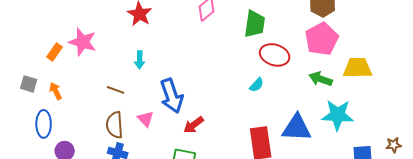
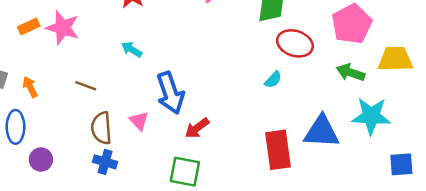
orange rectangle: (55, 52) -> (29, 26), moved, turned 30
cyan arrow: (140, 60) -> (132, 49), turned 120
brown line: (116, 90) -> (86, 86), moved

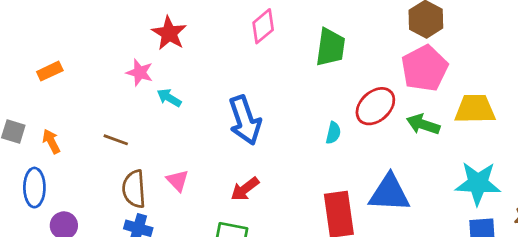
pink star: (63, 28) -> (140, 73), moved, size x0.7
red ellipse: (295, 43) -> (375, 106), moved, turned -60
cyan semicircle: (273, 80) -> (333, 133), turned -30
blue arrow: (170, 93) -> (245, 120), moved
cyan star: (371, 116) -> (478, 183), moved

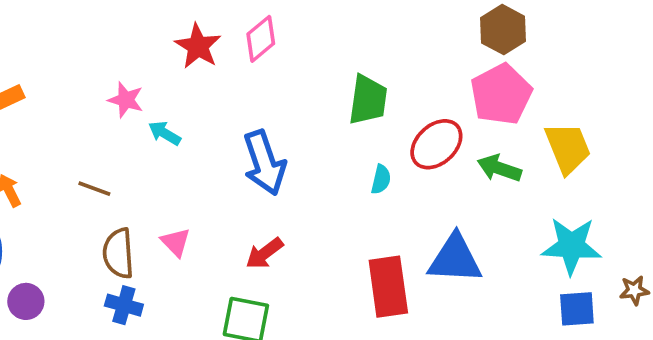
pink diamond: (263, 26) -> (261, 39), moved
red star: (169, 33) -> (198, 46), moved
green trapezoid: (330, 47) -> (368, 100), moved
yellow trapezoid: (475, 109) -> (568, 148), turned 69

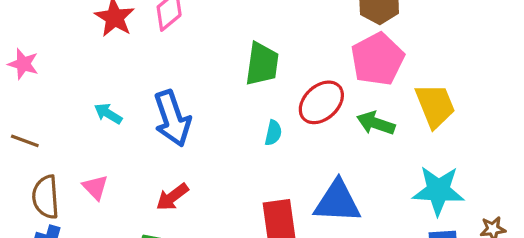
pink star: (126, 100) -> (23, 64), moved
cyan arrow: (165, 133) -> (108, 114), moved

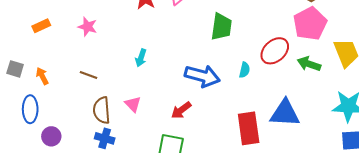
green trapezoid: (262, 64) -> (221, 27), moved
cyan arrow: (108, 114) -> (141, 58), turned -102
blue arrow: (172, 118) -> (202, 76), moved, turned -56

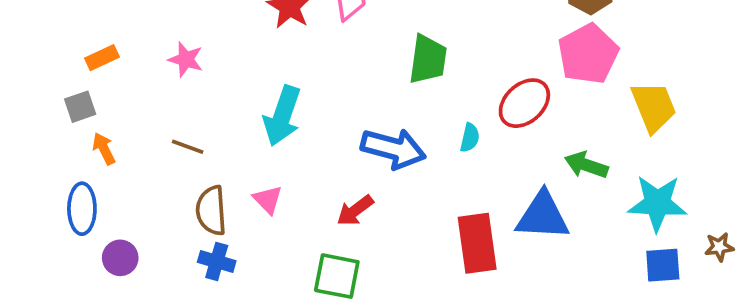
cyan arrow: (141, 58) -> (282, 116), size x1.8
green arrow: (309, 64) -> (586, 165), moved
gray square: (15, 69) -> (80, 107), moved, turned -36

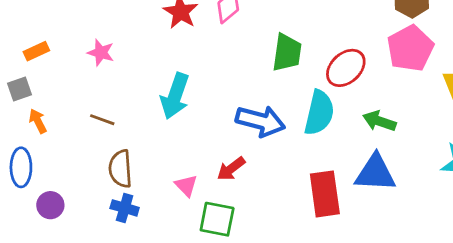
red ellipse: (524, 103) -> (346, 68), moved
cyan semicircle: (470, 138) -> (319, 113), size x2.0
green arrow: (586, 165) -> (379, 121), moved
pink triangle: (268, 200) -> (186, 186), moved

